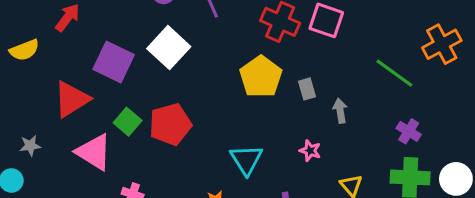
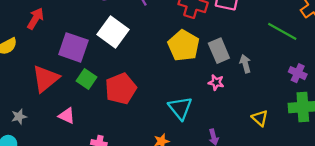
gray rectangle: (307, 89) -> (219, 51), size x1.5
green square: (128, 122) -> (86, 79), moved
pink star: (310, 151) -> (216, 82), moved
pink triangle: (94, 152) -> (67, 116), size x0.6

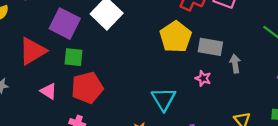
gray rectangle: (219, 51) -> (210, 47), turned -65
green square: (86, 79) -> (74, 57), turned -36
red pentagon: (121, 89) -> (87, 88), moved

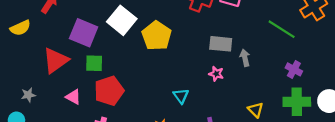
yellow pentagon: (176, 37) -> (157, 36), moved
cyan triangle: (164, 99) -> (181, 96), size x0.7

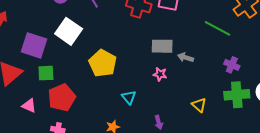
yellow pentagon: (157, 36) -> (103, 63), moved
gray arrow: (245, 58) -> (186, 57), turned -56

